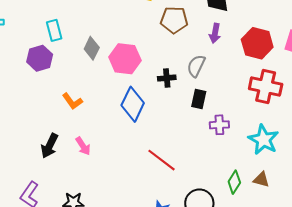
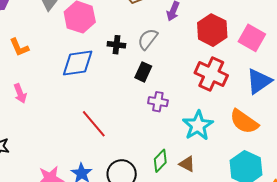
blue diamond: (133, 104) -> (78, 63), turned 44

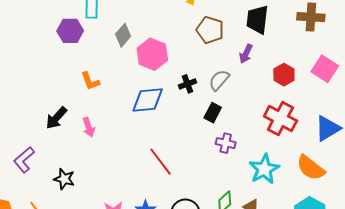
red hexagon: (212, 30) -> (284, 75), size x0.7
pink square: (252, 38) -> (325, 69), moved
black cross: (116, 45) -> (187, 84), turned -30

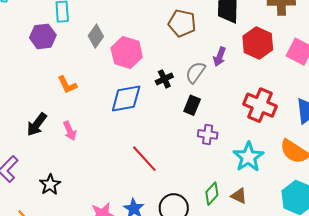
purple arrow: (246, 54) -> (220, 57), moved
red hexagon: (284, 75) -> (258, 43), moved, size x1.4
black star: (64, 179) -> (50, 185), turned 30

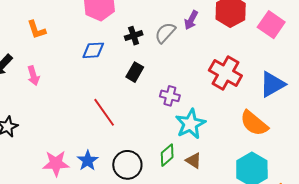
blue diamond: (126, 98) -> (93, 50), size x0.7
black rectangle: (192, 105) -> (135, 72), moved
cyan star: (248, 157) -> (190, 124), moved

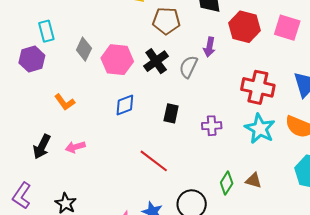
black cross: (134, 36) -> (156, 61), moved, size x1.4
pink arrow: (33, 76) -> (75, 147), turned 108
cyan star: (190, 124) -> (260, 129), moved

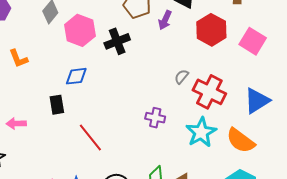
purple arrow: (209, 47) -> (165, 20), moved
gray semicircle: (188, 67) -> (182, 77), moved, size x0.7
black rectangle: (171, 113) -> (57, 105), moved, turned -36
pink arrow: (75, 147) -> (16, 124), moved

